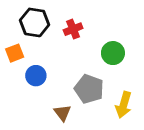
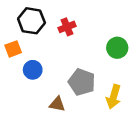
green circle: (113, 53) -> (117, 48), moved
brown triangle: (62, 113) -> (57, 104), turned -42

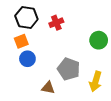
orange square: (13, 49) -> (21, 41), moved

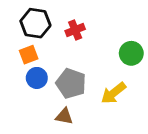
gray pentagon: (69, 69) -> (71, 83), moved
yellow arrow: (96, 81) -> (113, 93), moved, turned 36

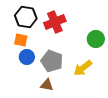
red cross: (75, 30) -> (55, 22), size x1.5
orange square: (29, 55) -> (21, 40), turned 32

